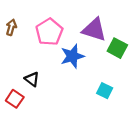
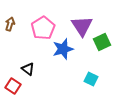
purple triangle: (94, 30) -> (82, 26), turned 40
green square: (117, 48) -> (102, 42), turned 36

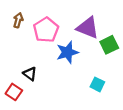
brown arrow: (10, 24) -> (18, 20), moved
purple triangle: (82, 26) -> (88, 28), turned -35

